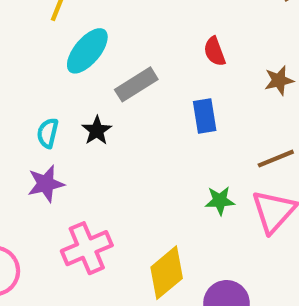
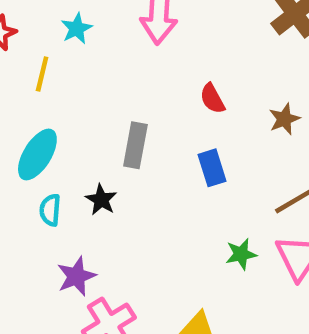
cyan ellipse: (87, 51) -> (37, 155), moved
gray rectangle: (136, 84) -> (135, 145), turned -39
purple star: (46, 184) -> (76, 276), moved

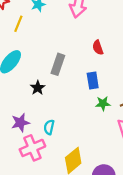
cyan semicircle: (50, 210) -> (49, 127), moved
green star: (241, 254) -> (103, 103), moved

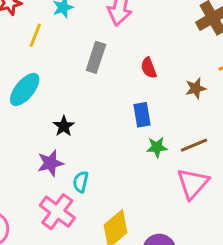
gray rectangle: (58, 64) -> (96, 57), moved
purple star: (20, 123) -> (50, 163), moved
pink cross: (32, 148) -> (57, 212), turned -30

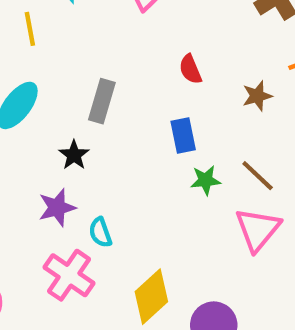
yellow line: (35, 35) -> (30, 29), turned -30
gray rectangle: (96, 57) -> (102, 101), moved
brown line: (194, 145) -> (258, 176), turned 68
cyan semicircle: (81, 182) -> (100, 232), turned -30

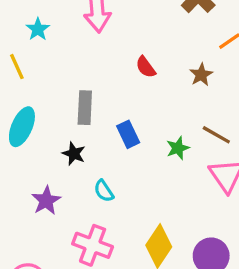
blue rectangle: (183, 135) -> (128, 134), moved
purple star: (57, 208) -> (46, 201), moved
cyan semicircle: (100, 232) -> (104, 191), moved

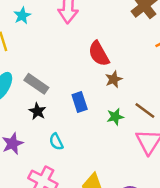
red semicircle: (146, 67) -> (99, 54), size x1.5
brown star: (201, 75) -> (114, 79), moved
gray rectangle: (85, 108) -> (36, 84), moved, turned -65

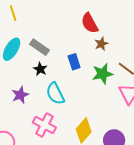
green star: (115, 117) -> (103, 74), size x1.5
cyan semicircle: (56, 142) -> (55, 94), size x1.6

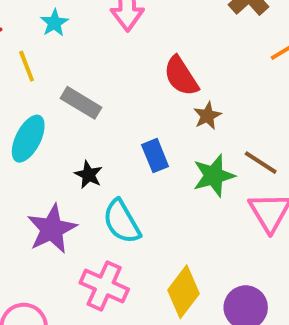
gray rectangle: (39, 47) -> (81, 103), moved
purple star: (20, 95) -> (52, 229), size x1.4

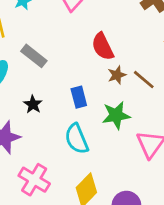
brown line: (261, 163) -> (144, 80), moved
cyan semicircle: (122, 222) -> (77, 139), moved

